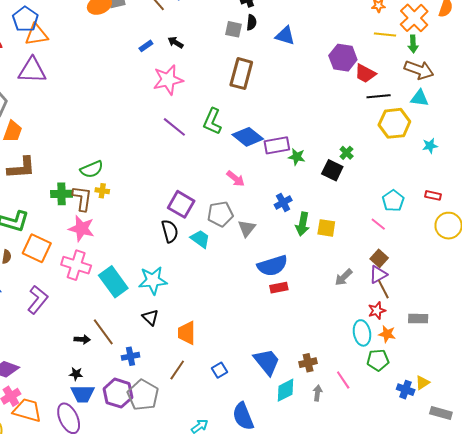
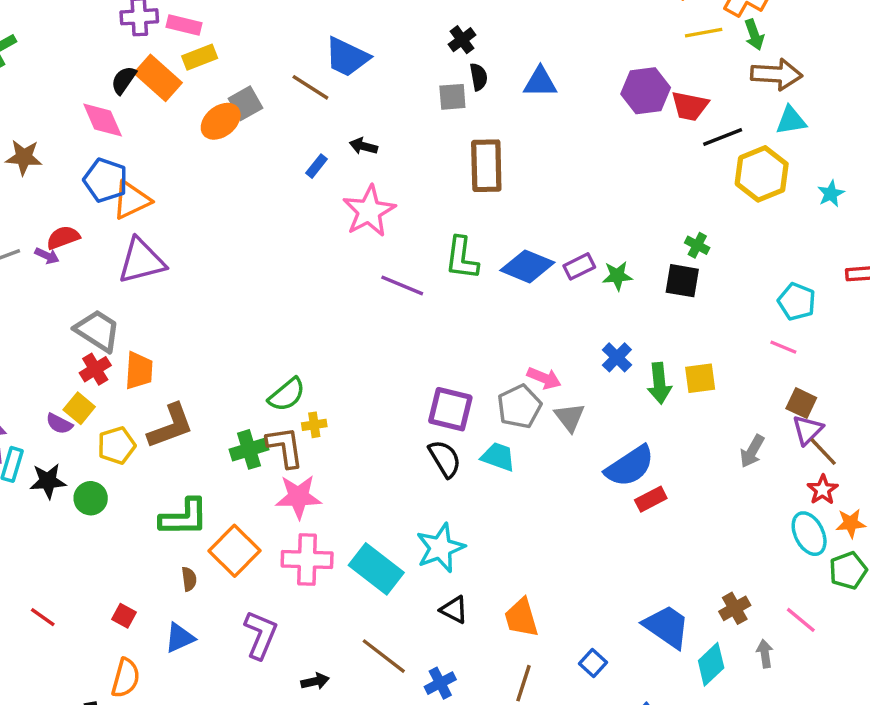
purple rectangle: (277, 145) -> (579, 266), size x0.7
pink arrow: (236, 179) -> (544, 378), moved
orange square: (37, 248) -> (235, 551), turned 36
black arrow: (82, 339) -> (315, 681), moved

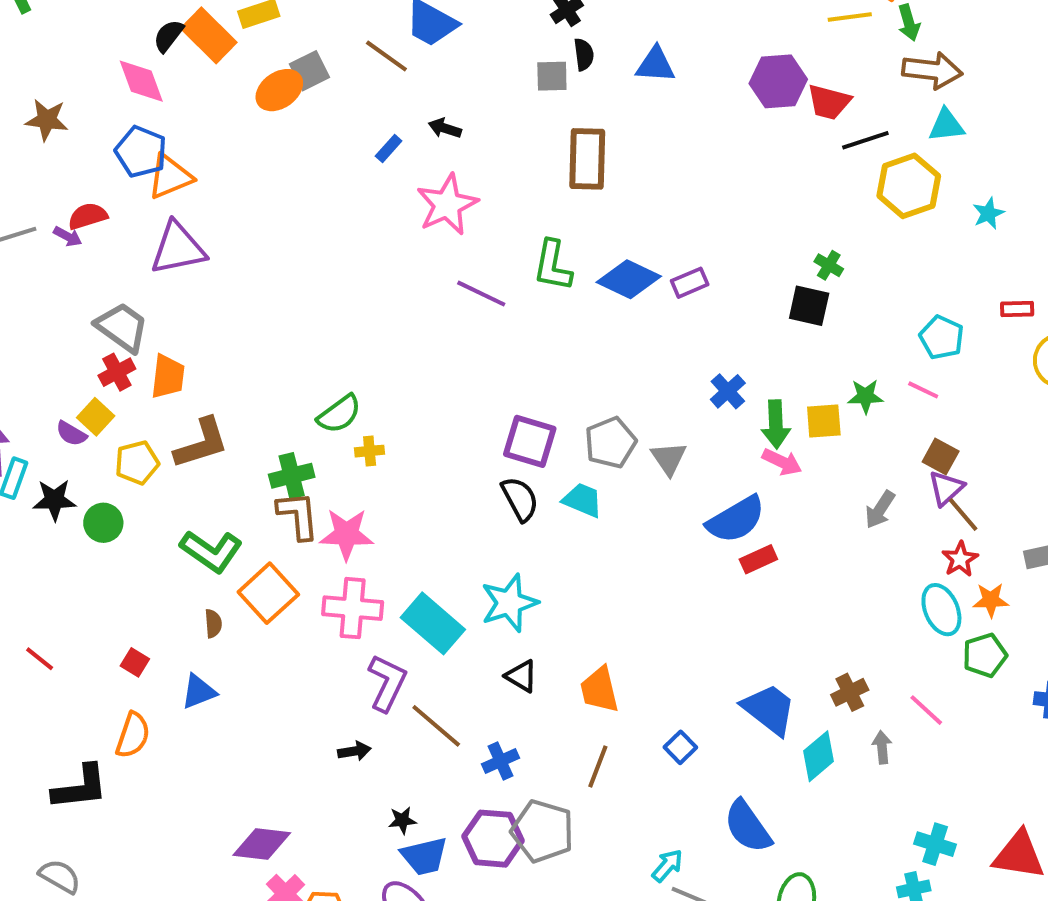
green star: (617, 276) -> (865, 396), moved
pink arrow: (544, 378) -> (782, 462), moved
brown L-shape: (285, 447) -> (298, 515), moved
green L-shape: (184, 517) -> (211, 551), turned 32
purple L-shape: (261, 635) -> (387, 683), moved

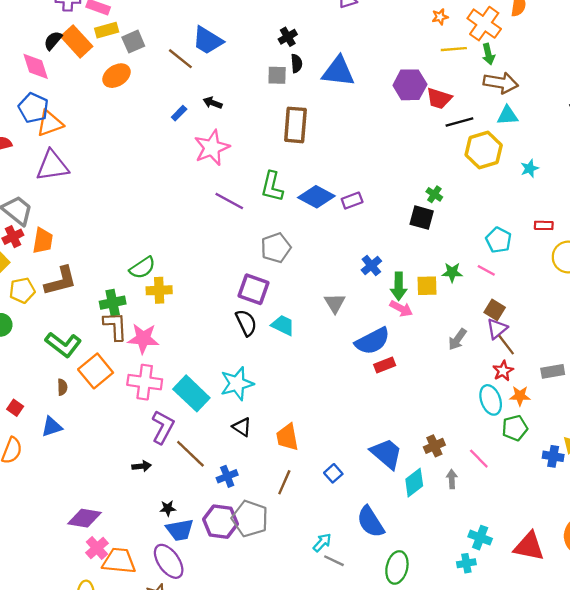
blue triangle: (655, 65) -> (338, 71), size x1.4
gray square: (309, 71) -> (133, 42), moved
gray pentagon: (611, 443) -> (276, 248), moved
yellow cross: (370, 451) -> (159, 290), size x1.5

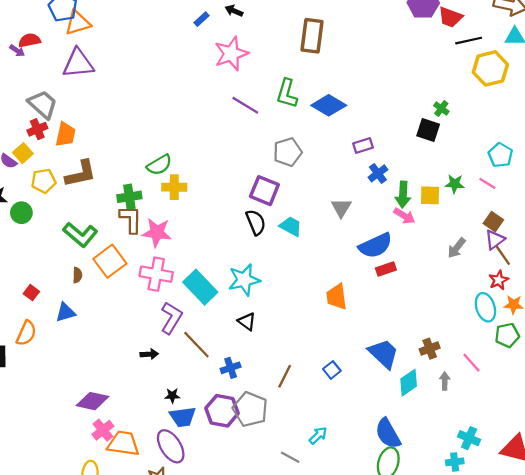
purple rectangle: (352, 201) -> (363, 145), moved
orange trapezoid: (287, 437) -> (337, 297), moved
blue semicircle: (371, 522) -> (388, 433), moved
gray line: (334, 561) -> (290, 457), moved

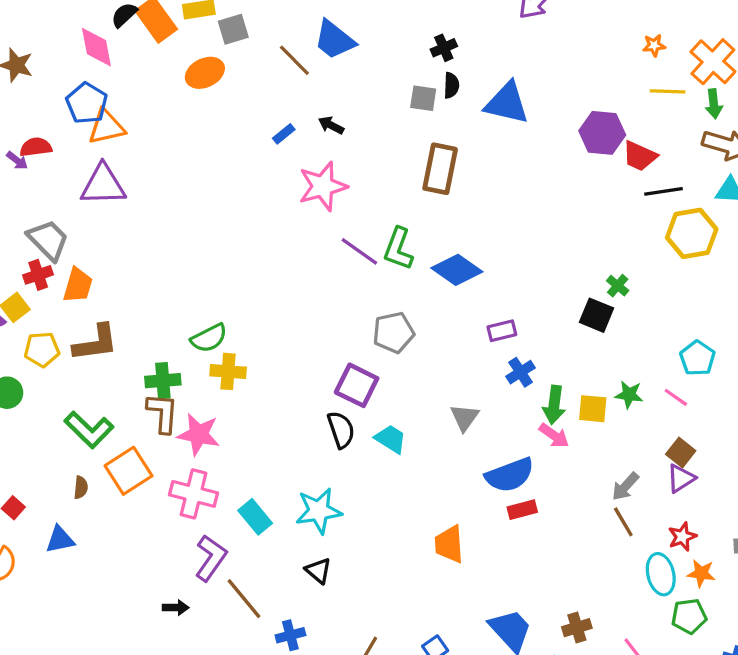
purple line: (245, 105) -> (359, 251), moved
brown line: (503, 255) -> (623, 522), moved
cyan rectangle: (200, 287) -> (255, 517), size x0.7

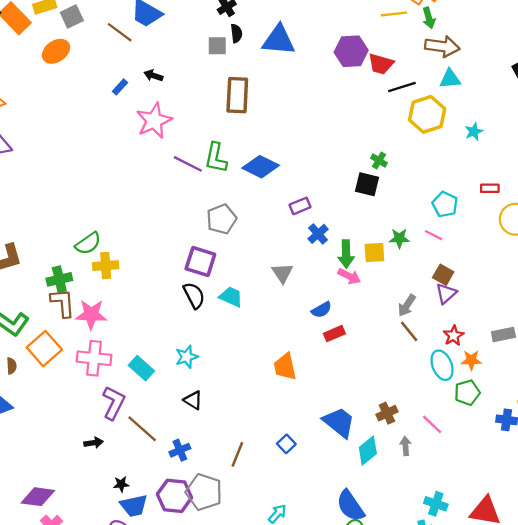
blue semicircle: (510, 475) -> (321, 310), size x0.6
cyan star: (319, 511) -> (187, 357), size x0.7

